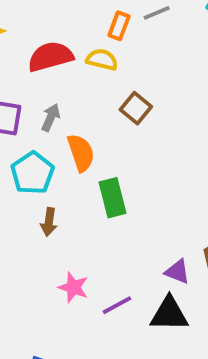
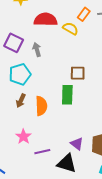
brown square: (136, 108) -> (78, 73), moved, turned 35
gray arrow: (51, 117) -> (37, 50), turned -56
orange semicircle: (81, 153) -> (41, 106), moved
green rectangle: (112, 198) -> (67, 95), moved

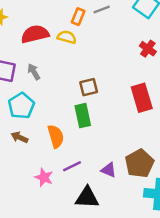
brown arrow: (21, 101) -> (19, 137), moved, turned 104
purple line: (42, 152) -> (72, 166), moved
black triangle: (67, 163) -> (87, 198), moved

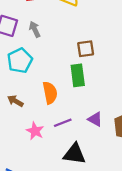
brown arrow: (19, 137) -> (15, 101), moved
purple triangle: (109, 170) -> (95, 119), moved

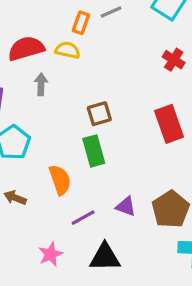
gray arrow: (35, 29) -> (41, 84), moved, turned 35
pink star: (35, 131) -> (50, 254), moved, turned 30

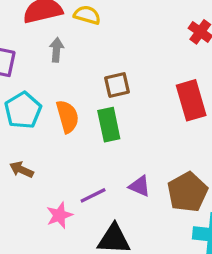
orange semicircle: (60, 180) -> (67, 116), moved
pink star: (50, 254) -> (59, 215), moved

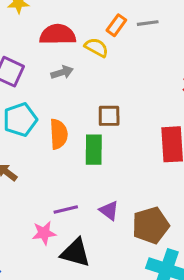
gray arrow: (56, 50) -> (62, 72), turned 55
pink star: (59, 215) -> (44, 233), moved

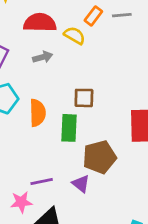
brown pentagon: (151, 225) -> (99, 157), moved

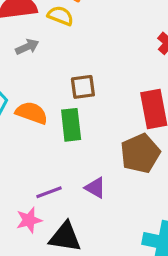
orange semicircle: (38, 113) -> (32, 113), turned -60
brown pentagon: (99, 157) -> (140, 153), moved

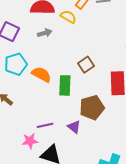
brown square: (83, 87) -> (86, 65), moved, turned -35
brown pentagon: (140, 153) -> (92, 108), moved

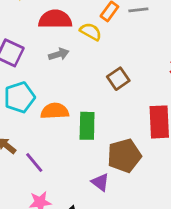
brown square: (86, 65) -> (118, 79), moved
orange semicircle: (41, 74) -> (55, 111), turned -30
purple line: (45, 125) -> (34, 163), moved, turned 63

